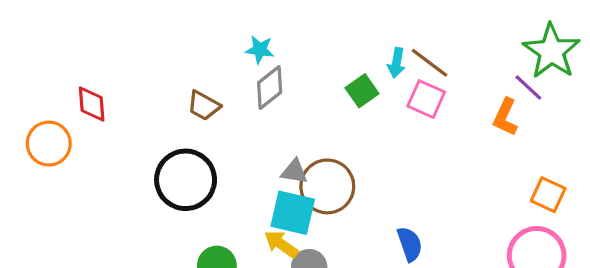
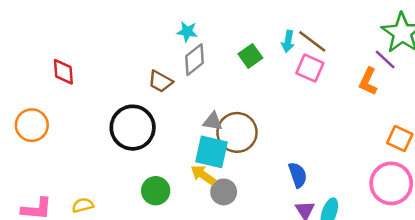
green square: (362, 91) -> (250, 56), moved
brown trapezoid: (204, 106) -> (161, 81), moved
orange circle: (49, 144) -> (32, 125), moved

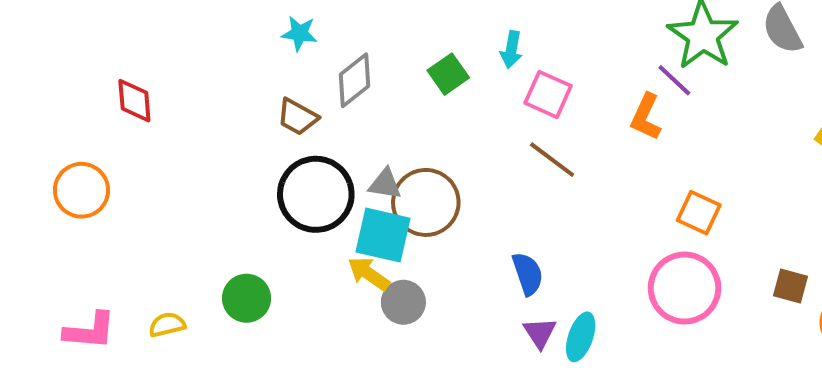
cyan star: (187, 32) -> (299, 33), moved
brown line: (312, 41) -> (552, 160), moved
black circle: (133, 128) -> (316, 194), moved
green circle: (156, 191) -> (247, 298), moved

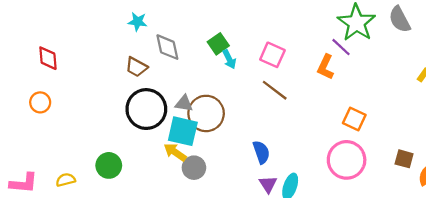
cyan arrow: (511, 50) -> (229, 59), moved, turned -36
gray diamond: (354, 80) -> (167, 47), turned -64
orange circle: (81, 190) -> (40, 102), moved, size x0.7

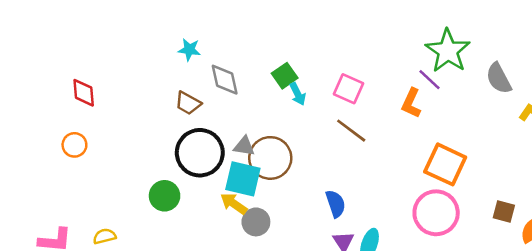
gray semicircle: (400, 19) -> (499, 78), moved
orange square: (354, 119) -> (445, 164), size x1.5
green circle: (109, 165) -> (165, 196), moved

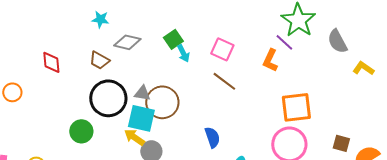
gray diamond: (225, 80) -> (127, 42), turned -64
red diamond: (84, 93) -> (51, 62), moved
orange square: (445, 164) -> (296, 107), turned -32

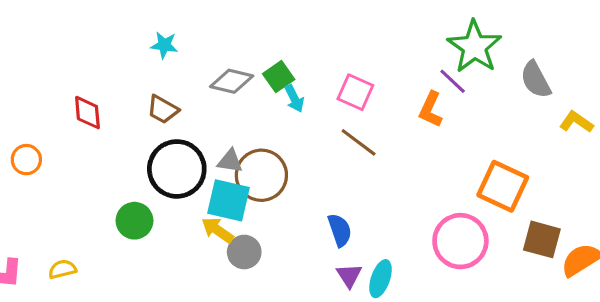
gray diamond: (127, 42) -> (232, 81), moved
orange square: (296, 107) -> (503, 186), moved, turned 32
brown square: (341, 143) -> (542, 239), size x1.4

